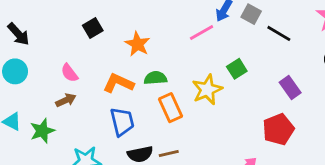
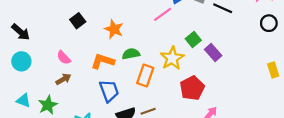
purple rectangle: (290, 88) -> (213, 52), moved
orange rectangle: (170, 108) -> (145, 76), turned 50
red pentagon: (278, 129) -> (192, 88), moved

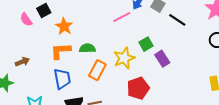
orange star: (114, 29) -> (64, 26), moved
pink semicircle: (64, 58) -> (26, 20), moved
orange L-shape: (103, 61) -> (61, 51), turned -30

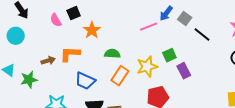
orange L-shape: (61, 51) -> (70, 54), moved
blue trapezoid: (62, 79) -> (85, 81), turned 120

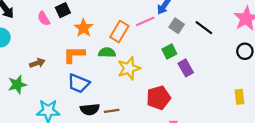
gray square: (185, 19) -> (177, 26), moved
orange L-shape: (70, 54) -> (74, 55), moved
yellow star: (147, 67) -> (129, 68), moved
orange rectangle: (120, 76) -> (119, 32), moved

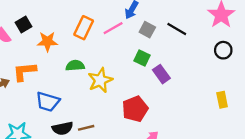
orange star: (84, 28) -> (47, 42), turned -30
orange rectangle: (119, 32) -> (84, 28), moved
green square: (169, 51) -> (142, 58), turned -32
orange L-shape: (74, 55) -> (25, 72), moved

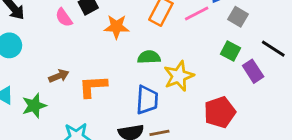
black line: (177, 29) -> (273, 49), moved
orange L-shape: (25, 72) -> (93, 86), moved
blue trapezoid: (48, 102) -> (147, 100), moved, turned -105

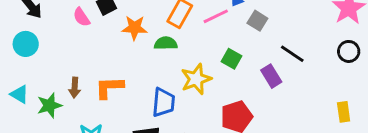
green square: (230, 51) -> (232, 59), moved
green semicircle: (149, 57) -> (166, 43), moved
brown arrow: (59, 76) -> (75, 88), moved, turned 114

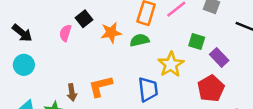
pink semicircle: (82, 17) -> (65, 33), turned 63
purple rectangle: (271, 76) -> (219, 57), moved

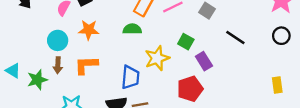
orange star: (111, 33) -> (89, 30), moved
cyan circle: (24, 65) -> (58, 40), moved

